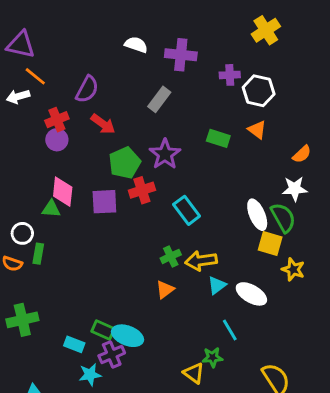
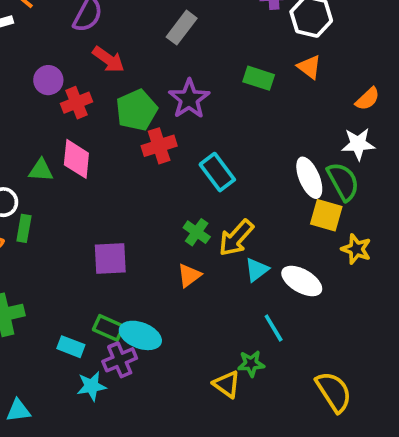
red cross: (57, 120) -> (76, 103), moved
pink diamond: (63, 192) -> (76, 159), moved
purple square: (104, 202) -> (110, 258), moved
green cross: (171, 256) -> (197, 232), turned -30
yellow arrow: (201, 261) -> (236, 238), turned -40

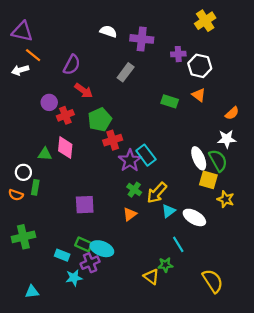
purple star: (189, 99) -> (130, 160), moved

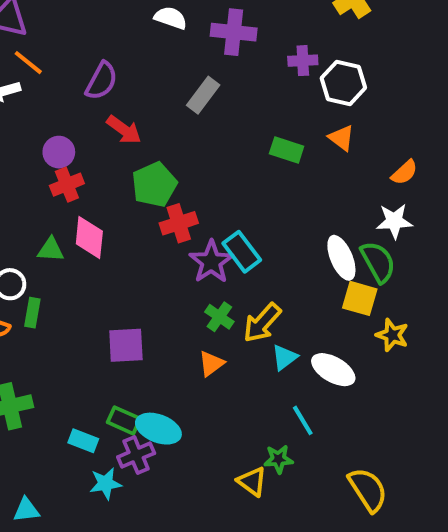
red cross: (65, 115) -> (67, 185), moved

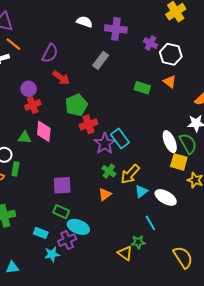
purple cross: (303, 61) -> (150, 43), turned 32
green rectangle: (124, 420) -> (61, 212), moved

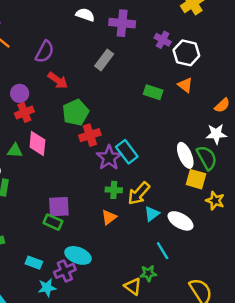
green cross: (109, 171) -> (114, 190), turned -32
green rectangle: (61, 212) -> (53, 222), moved

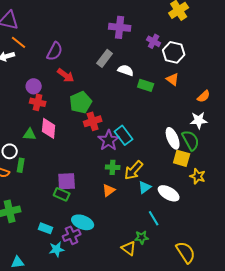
white semicircle: (85, 15) -> (126, 70), moved
red cross: (24, 112) -> (38, 102), turned 35

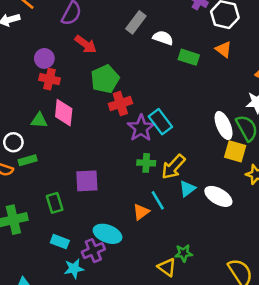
green rectangle: (21, 165) -> (28, 160), turned 64
orange triangle: (109, 190) -> (141, 212), moved
green rectangle: (62, 194) -> (55, 203), moved, turned 49
cyan line: (154, 218) -> (158, 200), moved

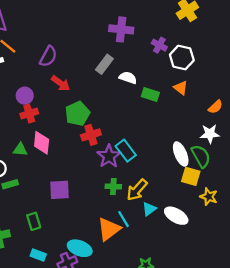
red cross: (49, 79) -> (29, 114), turned -30
purple square: (87, 181) -> (59, 190), moved
orange triangle: (141, 212) -> (109, 229), size x1.6

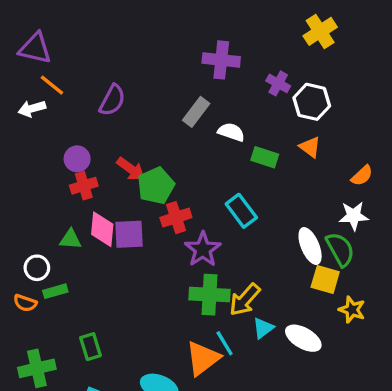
red arrow: (61, 83) -> (131, 169), moved
cyan rectangle: (126, 151) -> (241, 211), moved
green cross: (113, 187) -> (209, 295), size x1.6
purple square: (59, 190) -> (129, 234), moved

